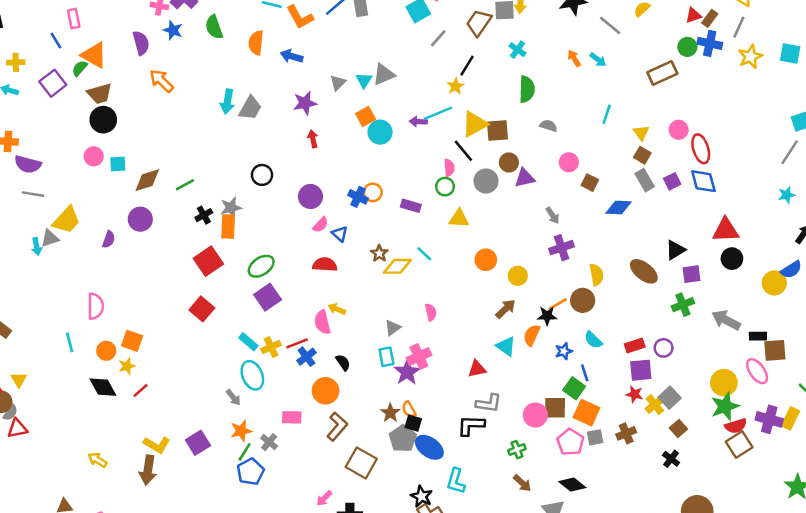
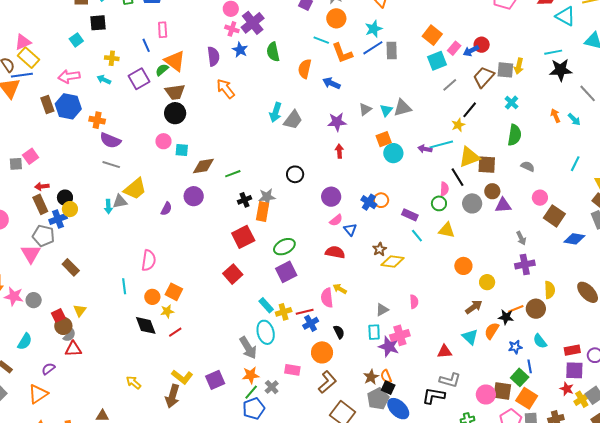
brown square: (590, 183) -> (554, 216), size x1.5
cyan line: (424, 254) -> (417, 236), moved
purple star: (407, 372) -> (389, 347), turned -30
gray arrow: (233, 397) -> (248, 348), size x1.6

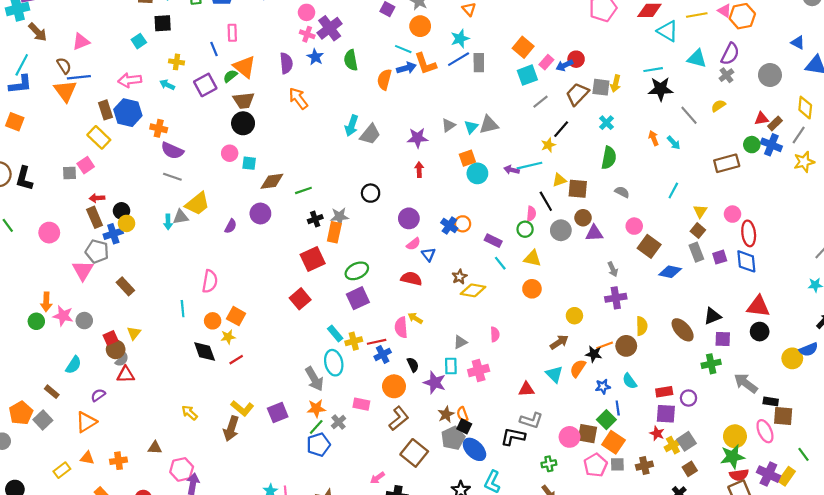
yellow rectangle: (29, 58) -> (99, 137), moved
blue arrow: (331, 83) -> (406, 68), moved, turned 138
yellow triangle: (469, 157) -> (559, 180), size x0.6
orange circle: (463, 266) -> (532, 289), moved
purple star: (389, 347) -> (435, 383), moved

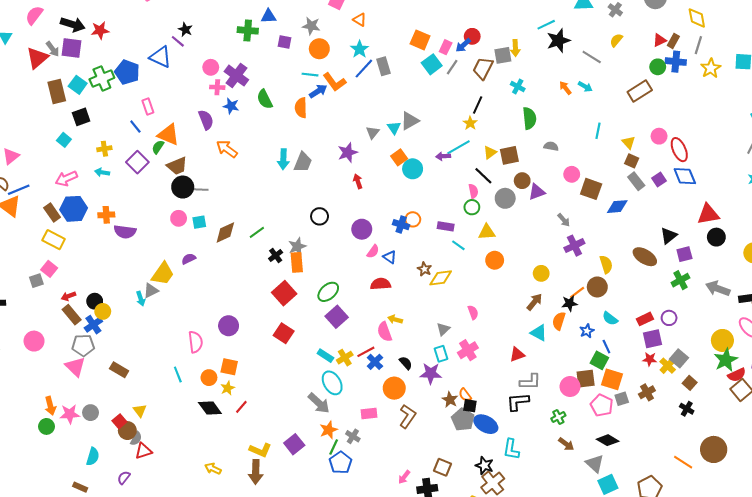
gray line: (540, 102) -> (452, 67), moved
gray line: (172, 177) -> (199, 190), moved
purple circle: (260, 214) -> (229, 326), moved
purple semicircle: (231, 226) -> (189, 259), moved, turned -128
brown square: (414, 453) -> (443, 467), moved, size x0.7

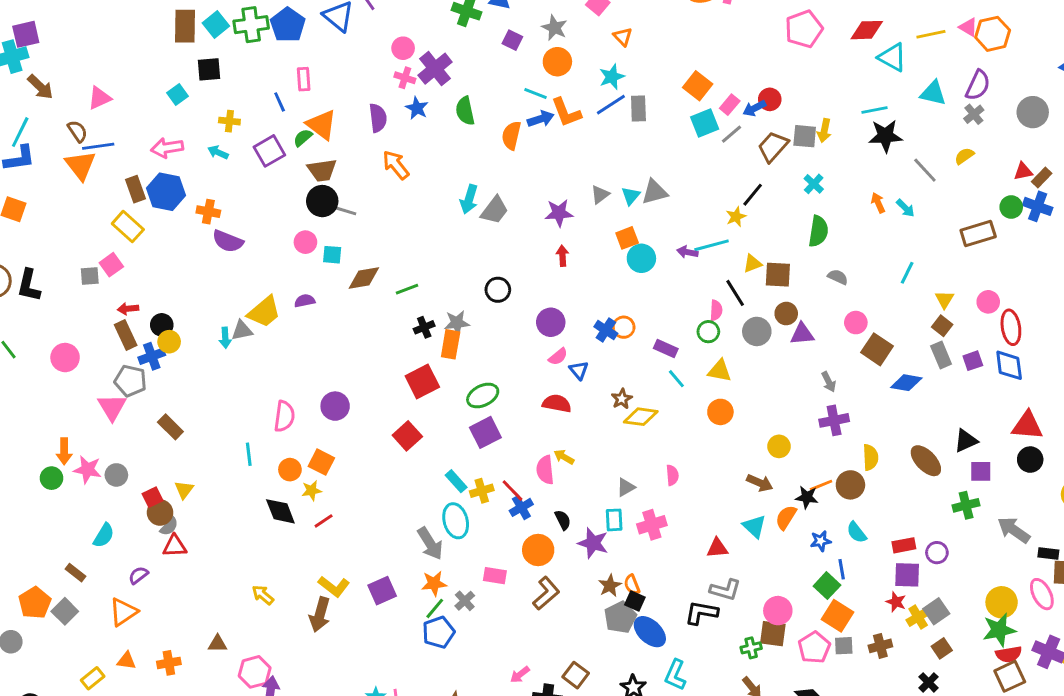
brown arrow: (534, 302) -> (760, 483), turned 60
red line: (366, 352) -> (513, 491), turned 60
brown square: (586, 379) -> (773, 634), moved

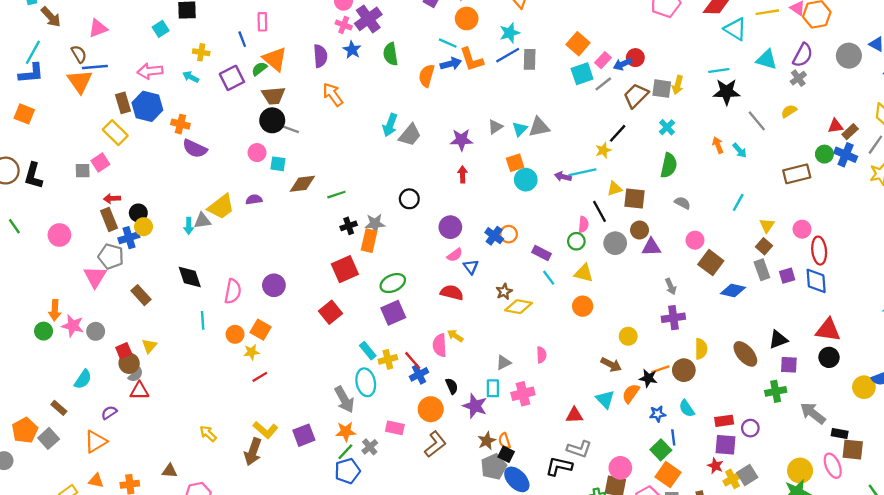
gray circle: (1033, 112) -> (849, 56), moved
black diamond: (280, 511) -> (190, 277), moved

